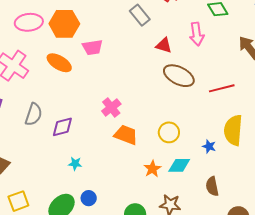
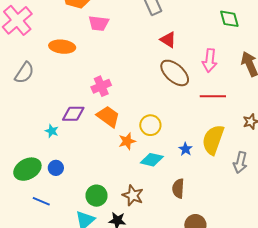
pink arrow: (197, 34) -> (210, 61), moved
orange ellipse: (59, 63) -> (62, 47), moved, turned -40
purple diamond: (62, 127) -> (73, 114), moved
orange star: (152, 169) -> (127, 141), moved

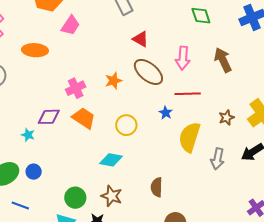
pink trapezoid: (99, 23) -> (70, 25), turned -60
orange star: (127, 141) -> (113, 81), moved
blue star: (186, 149) -> (166, 113), moved
cyan diamond: (152, 160) -> (111, 160), moved

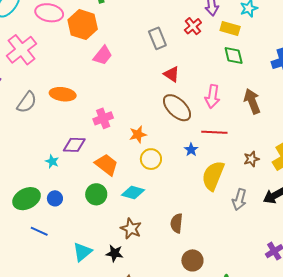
orange ellipse: (35, 50) -> (63, 94), moved
orange star: (113, 81) -> (138, 134), moved
orange trapezoid: (84, 118) -> (106, 165), moved
green circle: (75, 198) -> (96, 194), moved

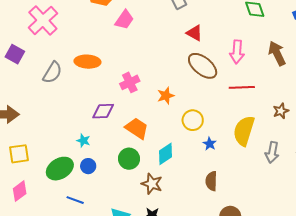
blue star: (191, 150) -> (210, 144), moved
yellow circle: (151, 159) -> (193, 120), moved
cyan star: (52, 161) -> (83, 141), moved
cyan diamond: (133, 192) -> (166, 154), turned -45
brown star: (131, 229) -> (152, 184), moved

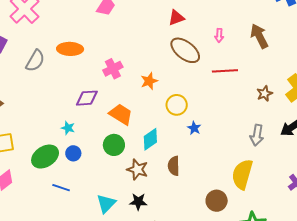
red triangle: (194, 33) -> (176, 18), turned -48
pink arrow: (237, 52) -> (219, 36), size x0.6
yellow semicircle: (244, 131) -> (242, 174), moved
brown semicircle: (211, 181) -> (174, 166), moved

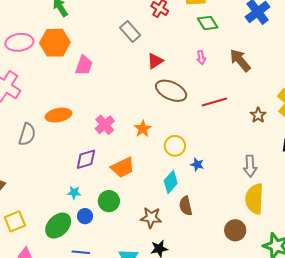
pink arrow: (219, 36) -> (201, 58), moved
orange trapezoid: (121, 114) -> (123, 167), turned 135
gray arrow: (257, 135) -> (250, 166), moved
cyan diamond: (150, 139) -> (171, 182), moved
green circle: (114, 145) -> (109, 201), moved

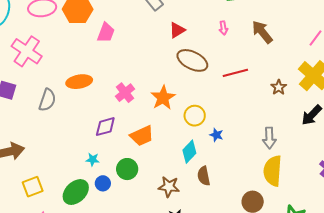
orange star: (143, 129) -> (163, 98), size x1.4

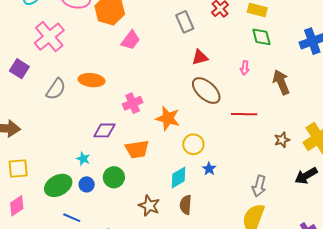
orange star: (163, 98) -> (168, 118), turned 30

